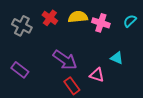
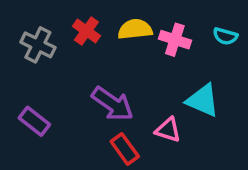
cyan semicircle: (130, 21) -> (225, 36), turned -120
cyan triangle: (117, 58) -> (203, 100), size x1.5

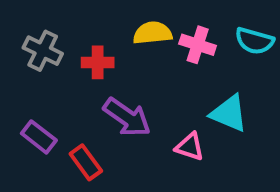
red cross: (86, 31) -> (98, 62), moved, turned -36
cyan semicircle: (225, 36) -> (254, 41), size x1.4
red rectangle: (125, 149) -> (86, 162), moved

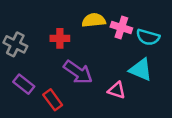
cyan semicircle: (254, 41) -> (148, 37), moved
gray cross: (43, 51) -> (15, 44), moved

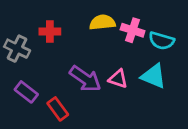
red cross: (60, 38) -> (50, 32), moved
pink triangle: (117, 90) -> (118, 79), moved

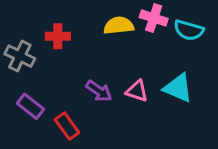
pink cross: (133, 30) -> (154, 18), moved
cyan semicircle: (161, 41) -> (189, 30), moved
purple arrow: (85, 79) -> (99, 91), size x0.7

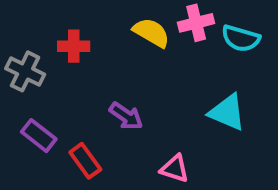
pink cross: (154, 18) -> (196, 23), turned -32
yellow semicircle: (119, 26) -> (151, 33), turned 36
pink triangle: (137, 91) -> (175, 169), moved

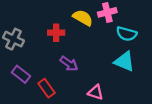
cyan semicircle: (241, 38) -> (127, 34), moved
red cross: (74, 46) -> (56, 33), moved

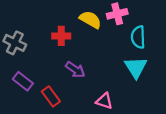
cyan semicircle: (127, 34) -> (138, 37), turned 72
cyan triangle: (124, 61) -> (136, 67), turned 35

